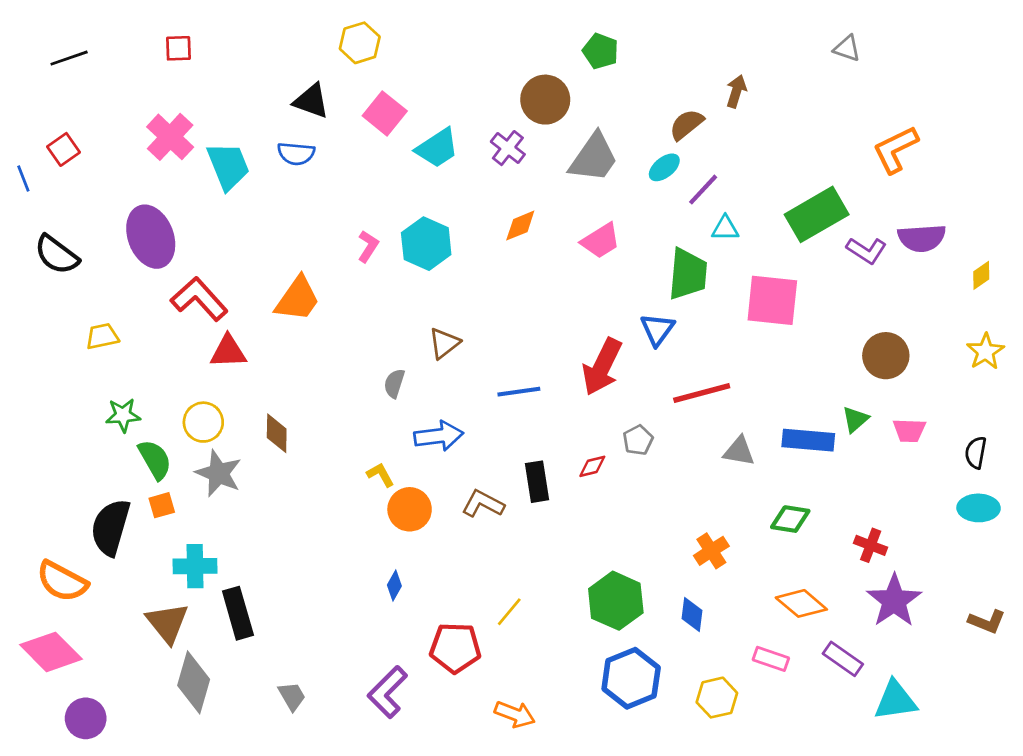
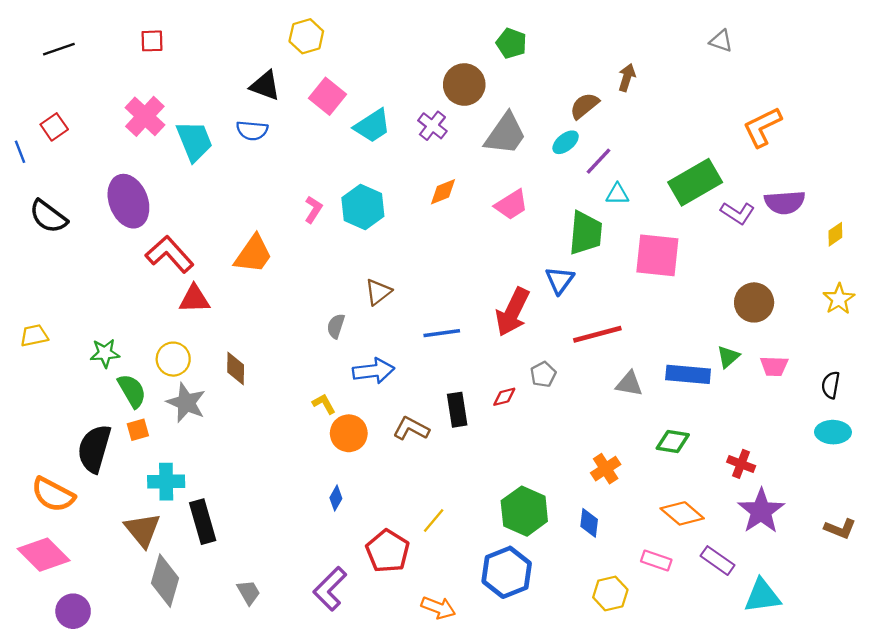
yellow trapezoid: (102, 336) -> (34, 335), moved
red pentagon: (455, 648) -> (388, 551), turned 30
blue hexagon: (631, 678) -> (507, 572), moved

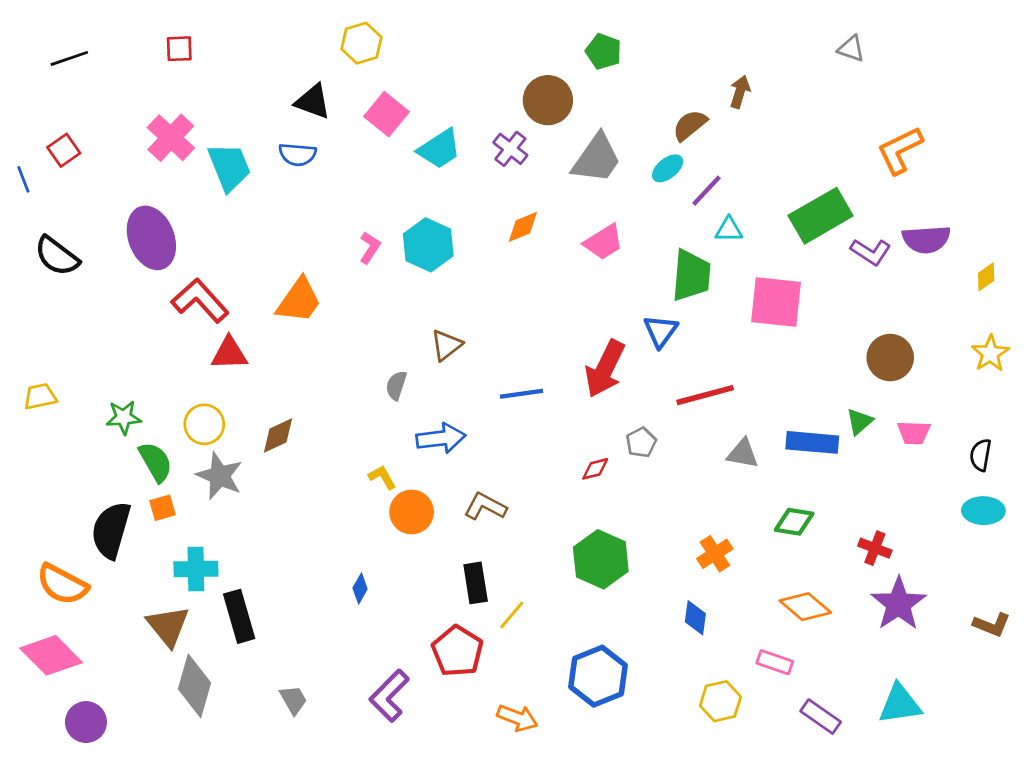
brown diamond: (236, 368) -> (278, 435), turned 64
black rectangle: (457, 410) -> (476, 583), moved
blue diamond: (336, 498) -> (360, 589), moved
green hexagon: (524, 511) -> (601, 559), moved
purple rectangle: (718, 561) -> (821, 717), moved

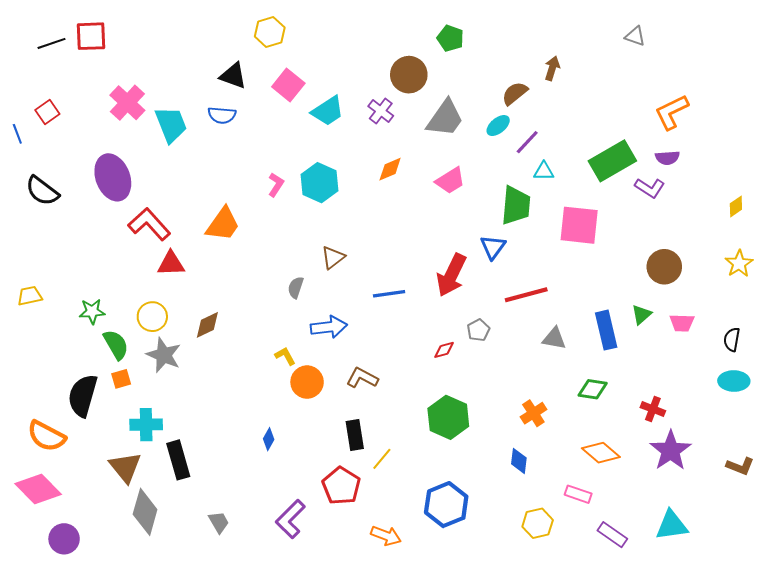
red square: (179, 49) -> (91, 36), moved, size x1.5
purple semicircle: (926, 239) -> (667, 158), moved, size x0.7
blue rectangle: (812, 442) -> (606, 330), turned 72

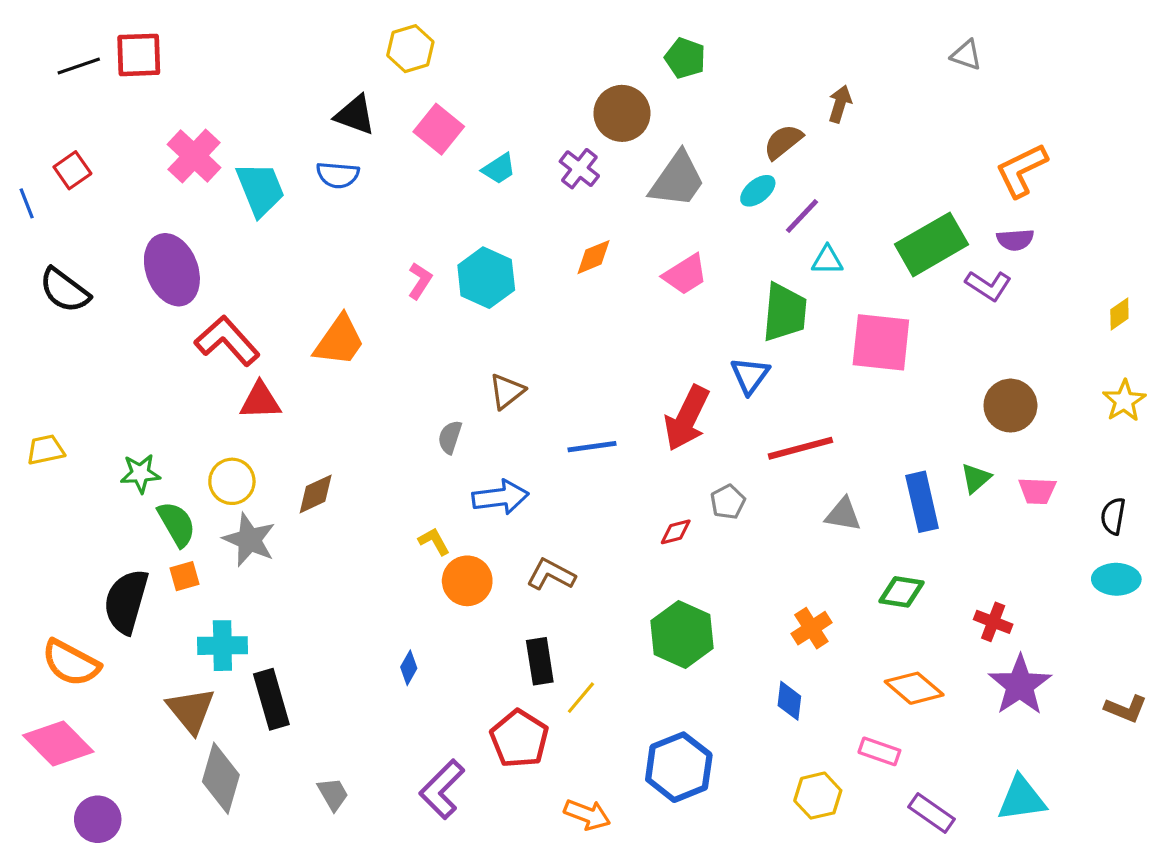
cyan trapezoid: (328, 111) -> (499, 169), size x0.7

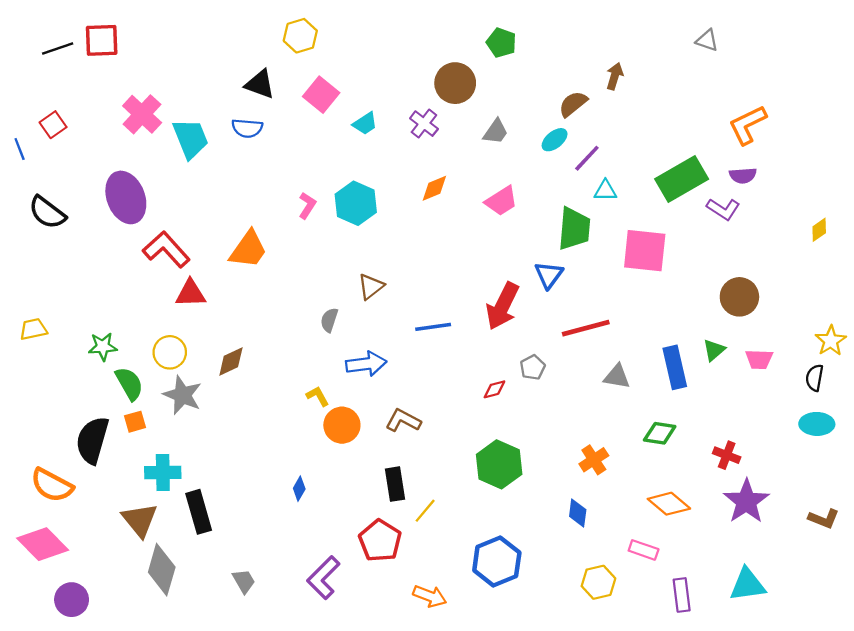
gray trapezoid: (677, 180) -> (496, 132), size x0.6
yellow star: (1124, 401) -> (831, 341), moved
purple rectangle: (932, 813) -> (682, 595), turned 48

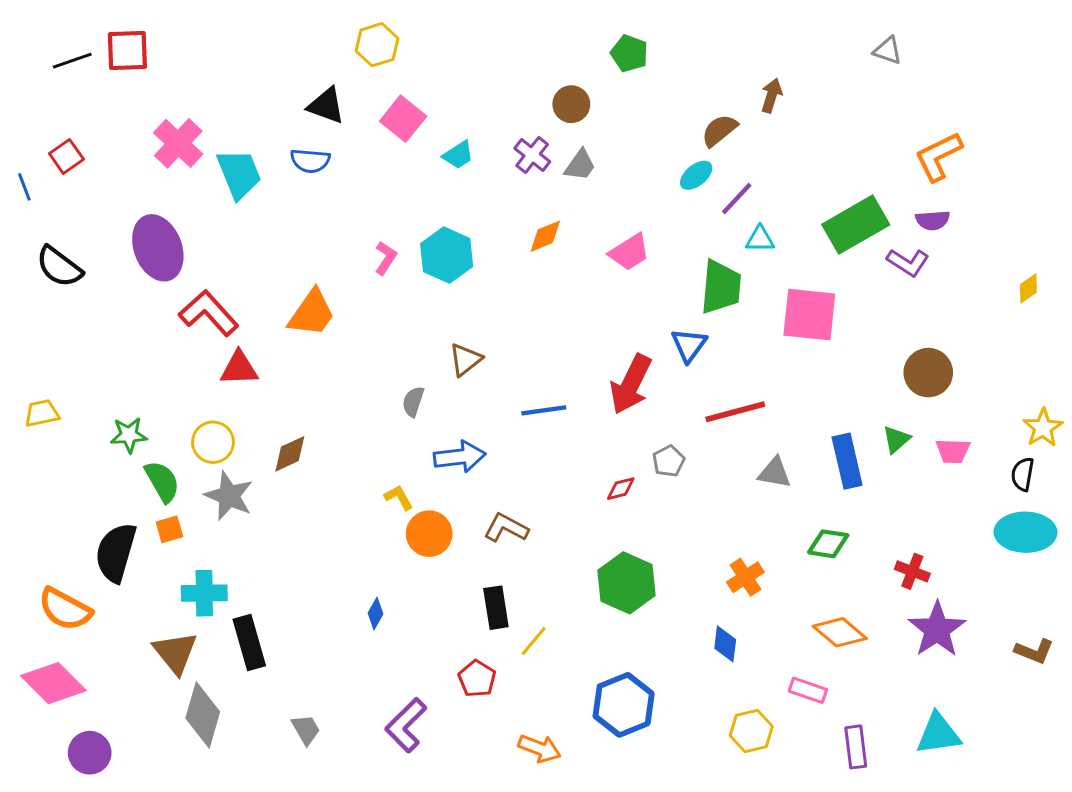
brown circle: (455, 83) -> (571, 104), size x0.7
gray trapezoid: (496, 132) -> (580, 165), moved
cyan ellipse: (817, 424) -> (1025, 532), size x1.4
red pentagon: (380, 541) -> (477, 679), size x0.7

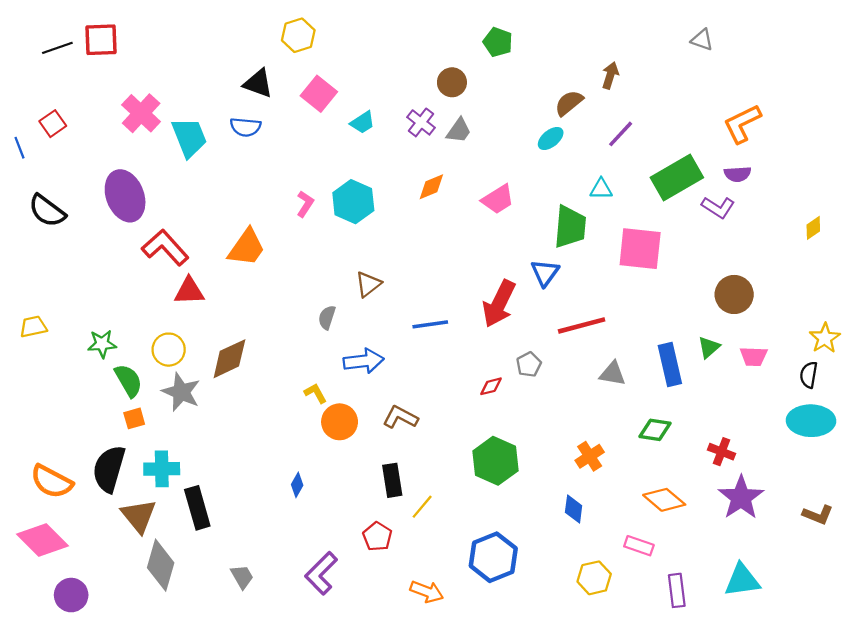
purple line: (737, 198) -> (621, 134), moved
brown diamond: (290, 454) -> (229, 359), size x1.4
black semicircle: (116, 553) -> (109, 469), moved

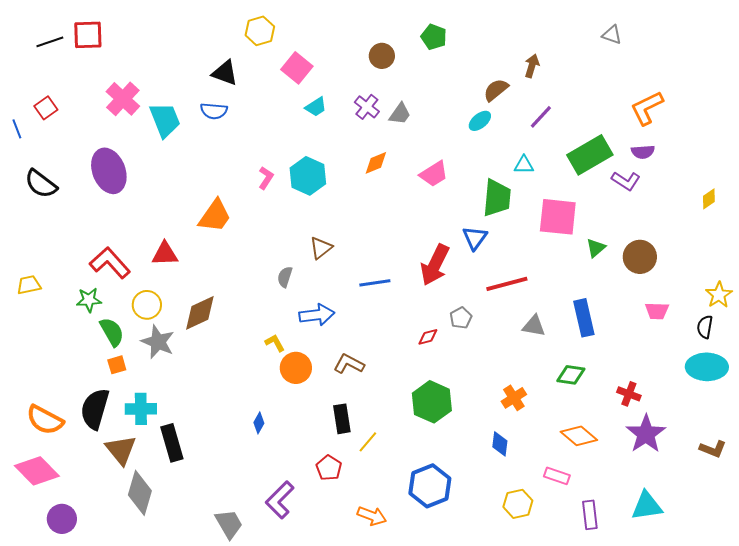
brown circle: (452, 82) -> (382, 56), moved
pink square: (319, 94) -> (297, 68), moved
red L-shape: (165, 247) -> (110, 263), moved
green triangle: (709, 347) -> (596, 248), moved
gray trapezoid: (242, 577) -> (229, 524), moved, size x1.4

